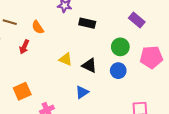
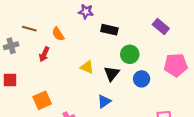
green circle: (120, 47) -> (130, 54), moved
black triangle: (89, 65) -> (112, 74), turned 42

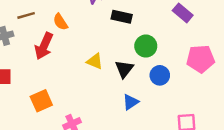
brown line: (29, 29) -> (26, 15), turned -32
red arrow: (44, 54) -> (44, 46), size x1.5
blue triangle: (104, 101) -> (131, 102), moved

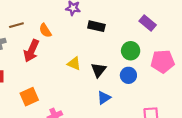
green circle: (146, 46) -> (131, 51), moved

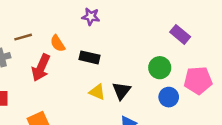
black rectangle: (96, 26) -> (89, 57), moved
yellow triangle: (74, 64) -> (97, 92), moved
blue circle: (128, 75) -> (169, 97), moved

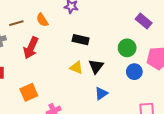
orange semicircle: (58, 43) -> (42, 20), moved
black rectangle: (89, 57) -> (81, 40), moved

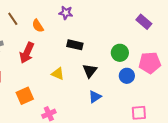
purple rectangle: (144, 21) -> (144, 22), moved
brown line: (16, 23) -> (13, 19), moved, turned 72
yellow triangle: (76, 68) -> (58, 74), moved

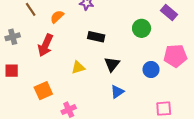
orange semicircle: (38, 26) -> (57, 17), turned 80
green circle: (120, 53) -> (142, 28), moved
yellow triangle: (58, 74) -> (78, 67), turned -40

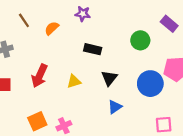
red arrow: (45, 45) -> (39, 76), moved
blue circle: (151, 69) -> (150, 84), size x1.5
orange square: (43, 91) -> (37, 121), moved

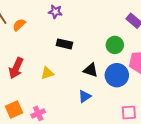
orange semicircle: (52, 28) -> (19, 25), moved
green circle: (140, 40) -> (115, 45), moved
black triangle: (109, 78) -> (91, 70), moved, turned -49

